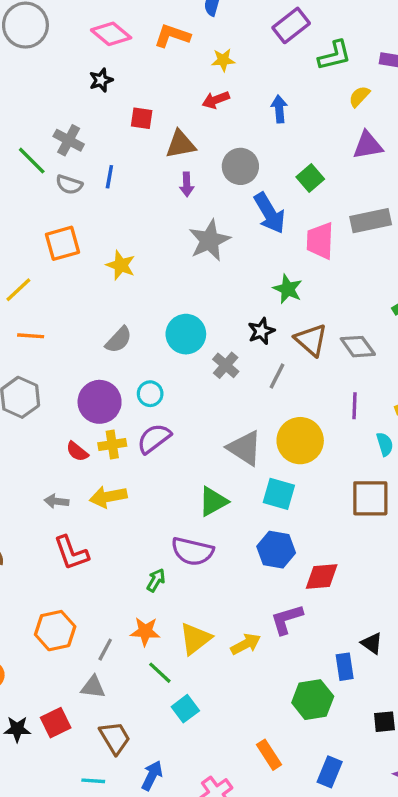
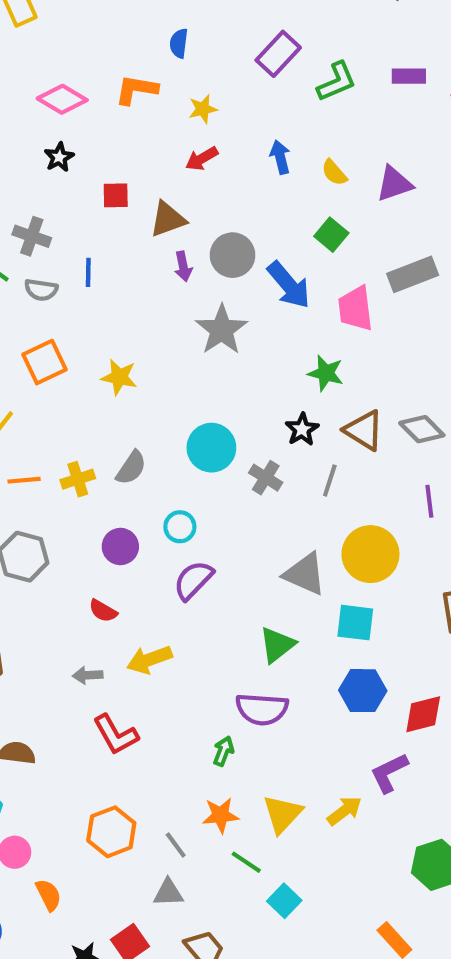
yellow semicircle: (359, 96) -> (334, 173), moved, turned -75
gray circle: (240, 166) -> (233, 255), moved
purple circle: (100, 402) -> (120, 546), size x0.7
yellow cross: (112, 445) -> (78, 479), moved
gray line: (105, 650) -> (176, 845), turned -55

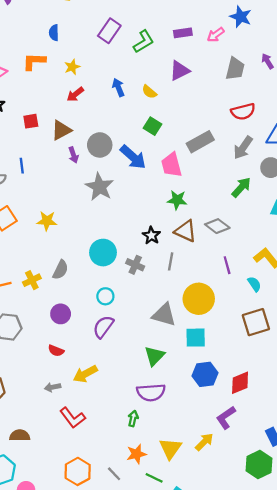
purple triangle: (394, 184) -> (180, 71), moved
green star: (326, 373) -> (177, 200), moved
cyan circle: (180, 527) -> (105, 296), moved

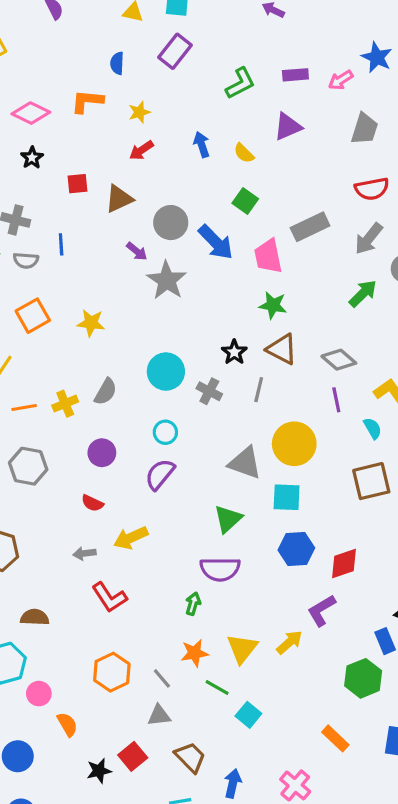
purple rectangle: (109, 31) -> (175, 51), moved
purple arrow: (73, 155) -> (137, 251), moved, turned -35
gray diamond: (217, 226) -> (339, 360), moved

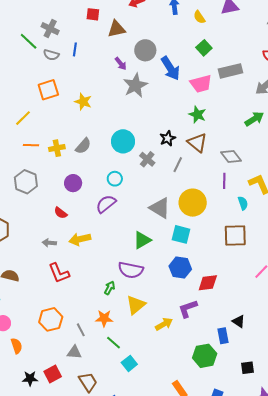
green square: (245, 201) -> (204, 48), moved
pink trapezoid: (268, 256) -> (201, 84), turned -105
yellow triangle: (242, 648) -> (136, 305), moved

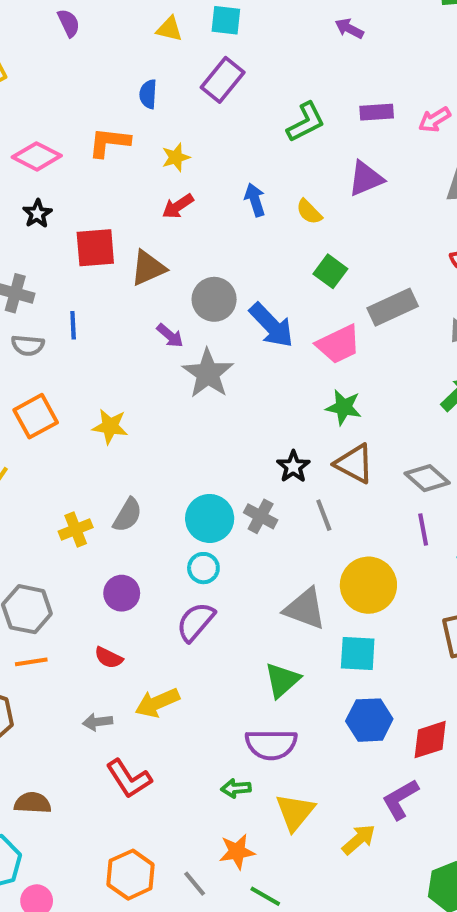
red square: (93, 14) -> (95, 248), size x1.5
cyan circle: (123, 141) -> (210, 518), moved
orange line: (31, 145) -> (31, 662), moved
gray line: (178, 165) -> (324, 515), turned -35
green arrow: (110, 288) -> (236, 788), turned -112

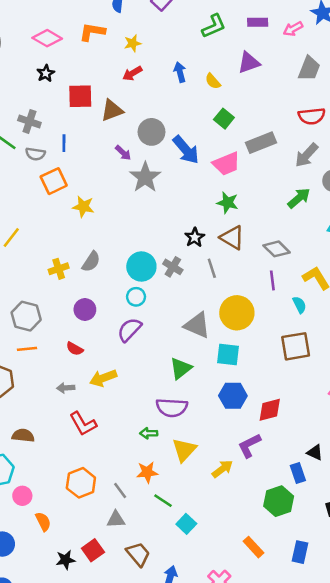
orange square: (36, 416) -> (54, 181), moved

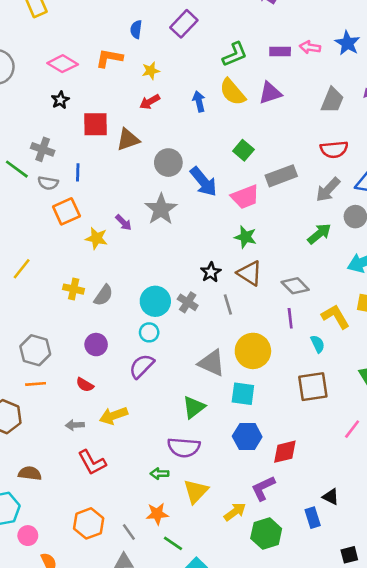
pink arrow: (293, 29) -> (310, 47), moved, turned 36
yellow semicircle: (213, 81) -> (233, 92), moved, size x1.6
purple arrow: (123, 153) -> (124, 223), moved
yellow cross: (59, 269) -> (74, 289), moved, turned 30
green hexagon: (279, 501) -> (266, 534), moved

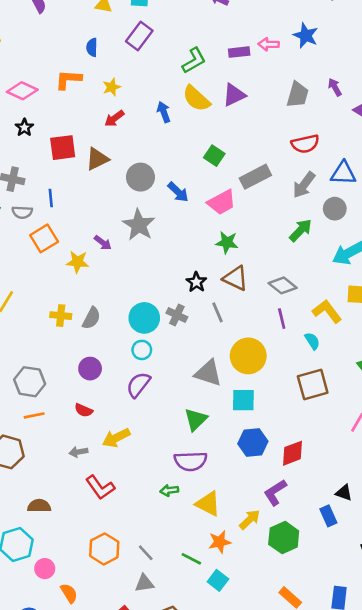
blue arrow: (204, 182) -> (178, 192), size x0.7
yellow triangle: (196, 491) -> (208, 504), turned -40
orange star: (157, 514) -> (220, 542), moved

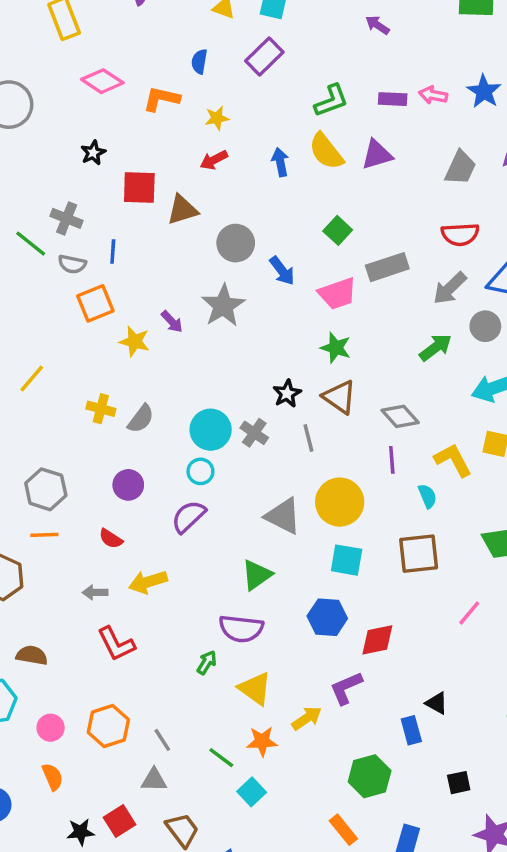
pink diamond: (22, 91) -> (102, 81), moved
cyan square: (243, 400) -> (347, 560), moved
green arrow: (169, 490) -> (207, 663), turned 120
green hexagon: (284, 538) -> (370, 776), moved
pink circle: (45, 569) -> (51, 728), moved

